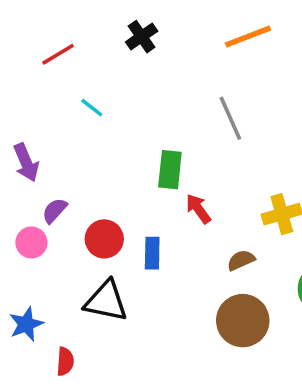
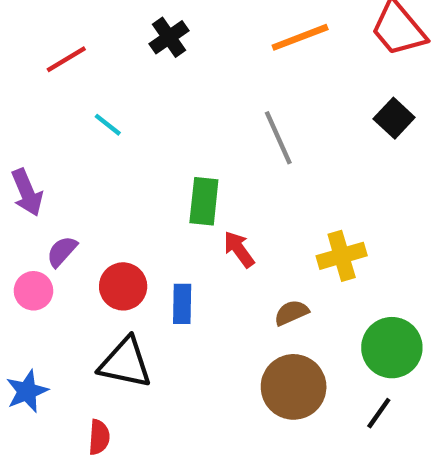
red semicircle: (65, 361) -> (99, 437), moved

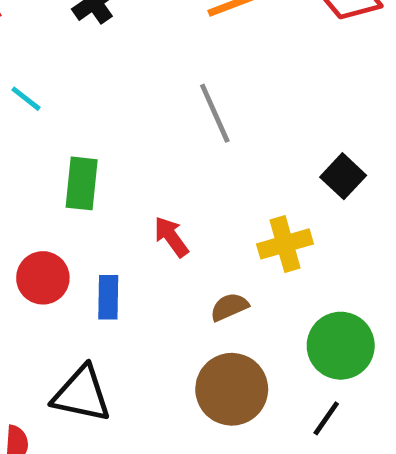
black square: (394, 118) -> (343, 176), moved
green rectangle: (204, 201) -> (82, 183), moved
black triangle: (125, 363) -> (82, 394), moved

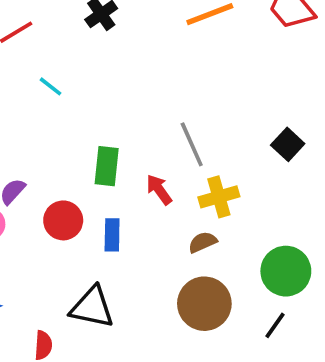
gray line: (215, 113) -> (192, 144), moved
green rectangle: (82, 183) -> (107, 166), moved
yellow cross: (285, 244) -> (219, 197), moved

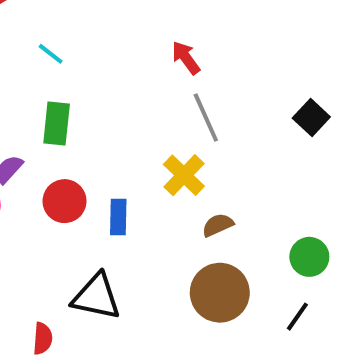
green rectangle: (107, 166) -> (57, 123), moved
red arrow: (159, 190) -> (186, 58), moved
yellow cross: (219, 197) -> (184, 175), moved, turned -30
green circle: (286, 271) -> (309, 257), size x0.7

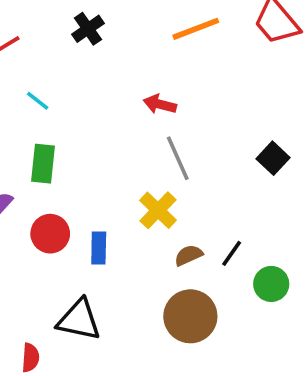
red arrow: (186, 58) -> (160, 104), turned -40
black line: (297, 317) -> (232, 253), moved

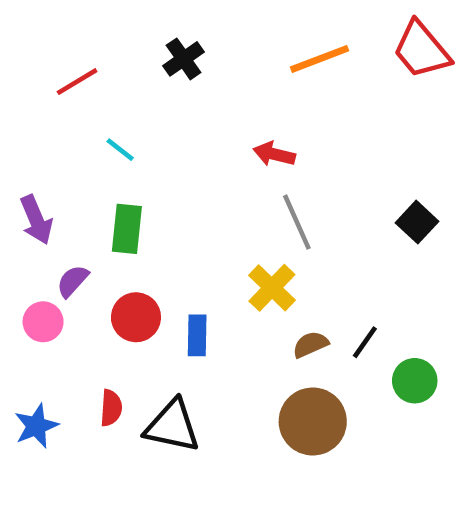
red semicircle: (30, 358) -> (111, 408), moved

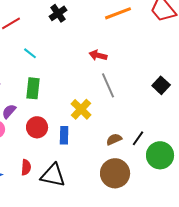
yellow cross: (272, 288) -> (81, 109), moved
green circle: (415, 381) -> (160, 155), size x1.4

